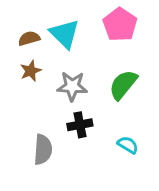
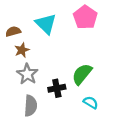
brown semicircle: (29, 38) -> (13, 31), moved
green semicircle: (123, 85) -> (82, 74), moved
gray star: (72, 86) -> (27, 74), moved, turned 30

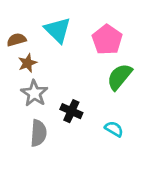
pink pentagon: (85, 17) -> (107, 40), moved
green semicircle: (82, 74) -> (119, 77), moved
black cross: (57, 88) -> (71, 111), turned 35

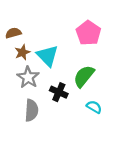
cyan triangle: (58, 30) -> (47, 56), moved
green semicircle: (119, 77) -> (84, 76), moved

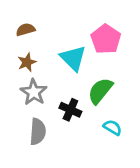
brown semicircle: (13, 33) -> (26, 30), moved
cyan triangle: (47, 56) -> (73, 58), moved

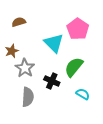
brown star: (27, 62) -> (12, 51), moved

